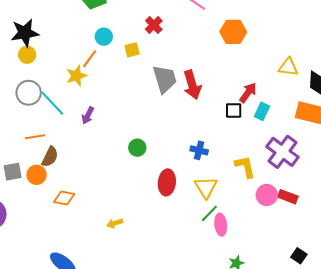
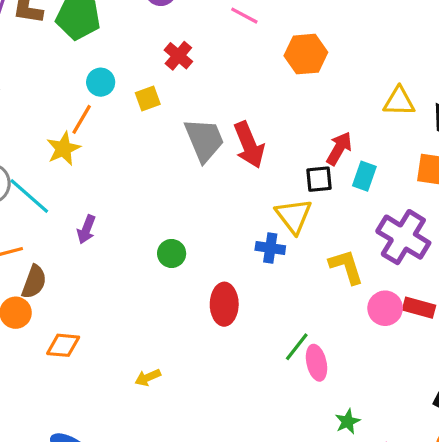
purple arrow: (88, 115) -> (86, 229), moved
yellow triangle: (206, 187) -> (294, 216), moved

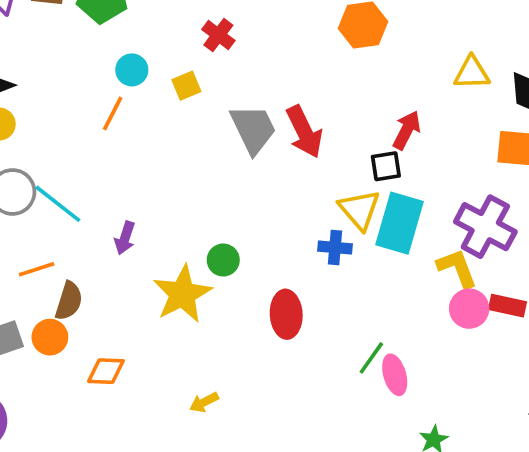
yellow star: (63, 149) -> (182, 294), moved, size x1.5
cyan rectangle: (364, 176) -> (399, 223), moved, size x1.8
yellow L-shape: (346, 267) -> (457, 268), moved

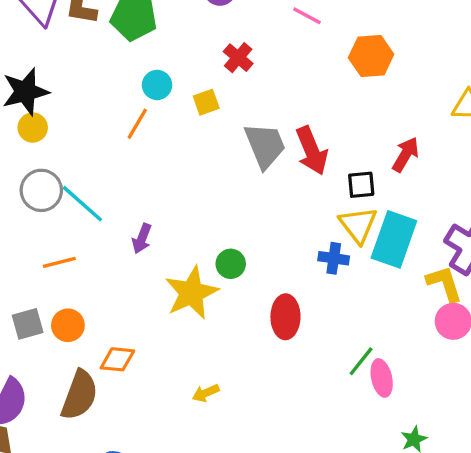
black square: (386, 166) -> (361, 185), moved
brown semicircle: (69, 301) -> (79, 395), moved, size x1.4

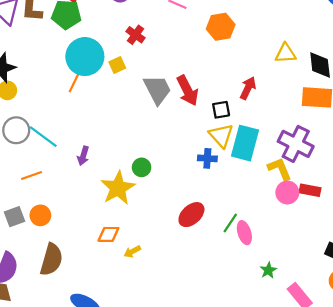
cyan circle: (157, 85) -> (85, 57), size x2.0
red ellipse: (285, 317) -> (191, 215), moved, turned 52
orange diamond: (117, 359) -> (108, 234), moved

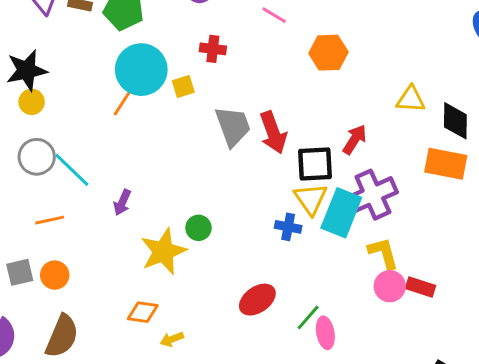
red cross: (135, 35) -> (213, 49), turned -36
black square: (221, 110) -> (315, 164), size x1.5
purple cross: (296, 144) -> (373, 195), moved, turned 32

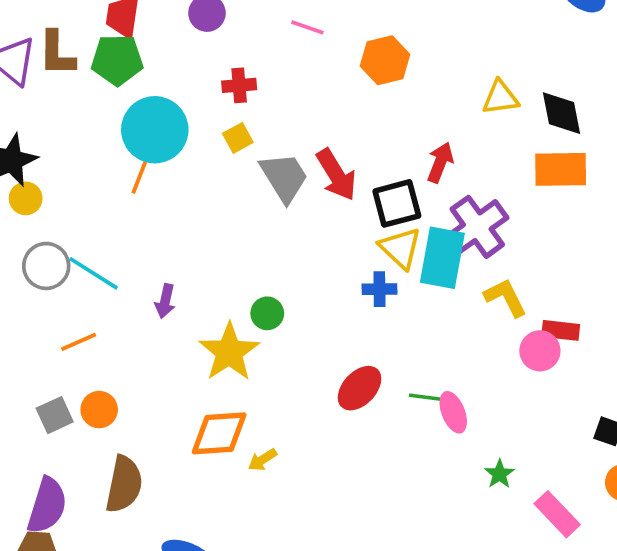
yellow square: (183, 86) -> (238, 138), moved
pink circle: (390, 286) -> (540, 351), moved
orange diamond: (143, 312) -> (219, 433), size x1.5
green line: (308, 317) -> (428, 398), turned 68

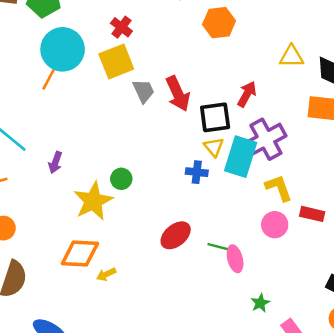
red cross: (239, 85) -> (121, 27), turned 35
yellow square: (238, 138) -> (116, 61), size x1.8
gray trapezoid: (284, 177) -> (143, 91), size x0.7
yellow triangle: (400, 248) -> (214, 147), size x0.7
pink circle: (540, 351) -> (275, 225), moved

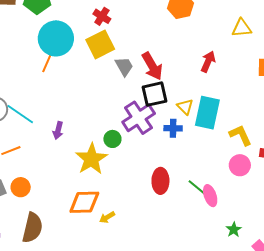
black square: (215, 117) -> (154, 94), moved
purple cross: (266, 139) -> (139, 118), moved
red ellipse: (176, 235) -> (160, 181), turned -45
green line: (220, 247) -> (197, 187), turned 30

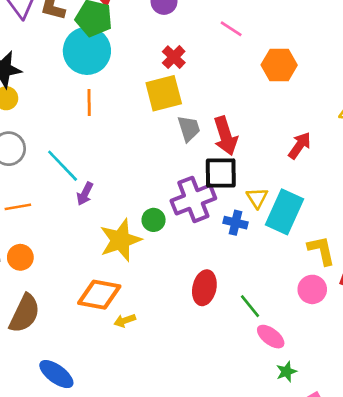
cyan circle: (56, 38) -> (87, 51), moved
orange line: (47, 63) -> (89, 103), turned -36
cyan line: (20, 114) -> (63, 166), moved
pink ellipse: (210, 196) -> (271, 337), moved, turned -45

